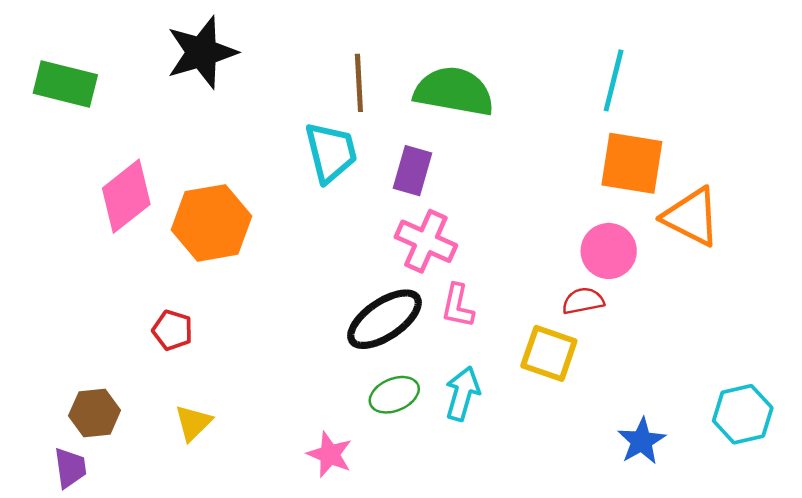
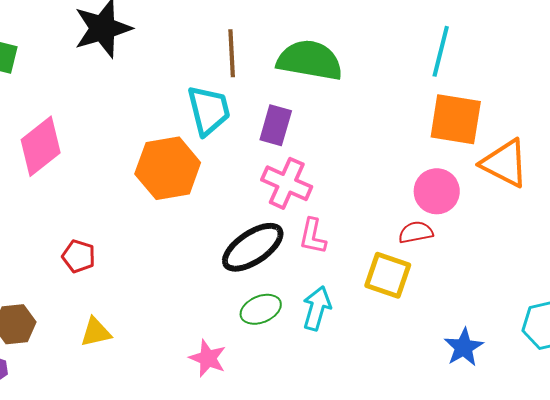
orange hexagon: (211, 223) -> (168, 168), moved
yellow triangle: (193, 423) -> (96, 332), turned 32

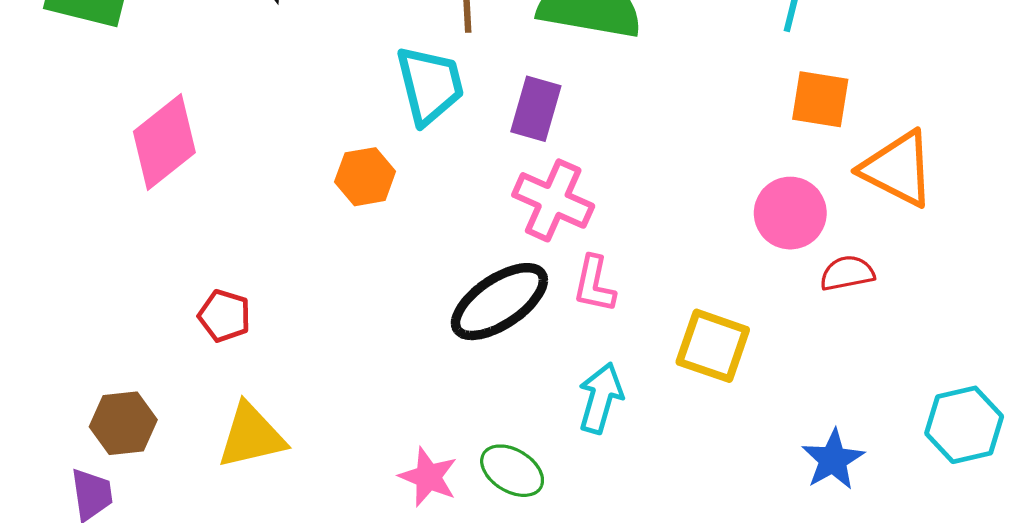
orange square: (456, 119) -> (820, 99), size x0.7
orange hexagon: (168, 168) -> (365, 177), size x0.6
red semicircle: (416, 232) -> (847, 273), moved
green ellipse: (261, 309) -> (512, 471), moved, turned 54
yellow triangle: (96, 332) -> (251, 436), size x1.4

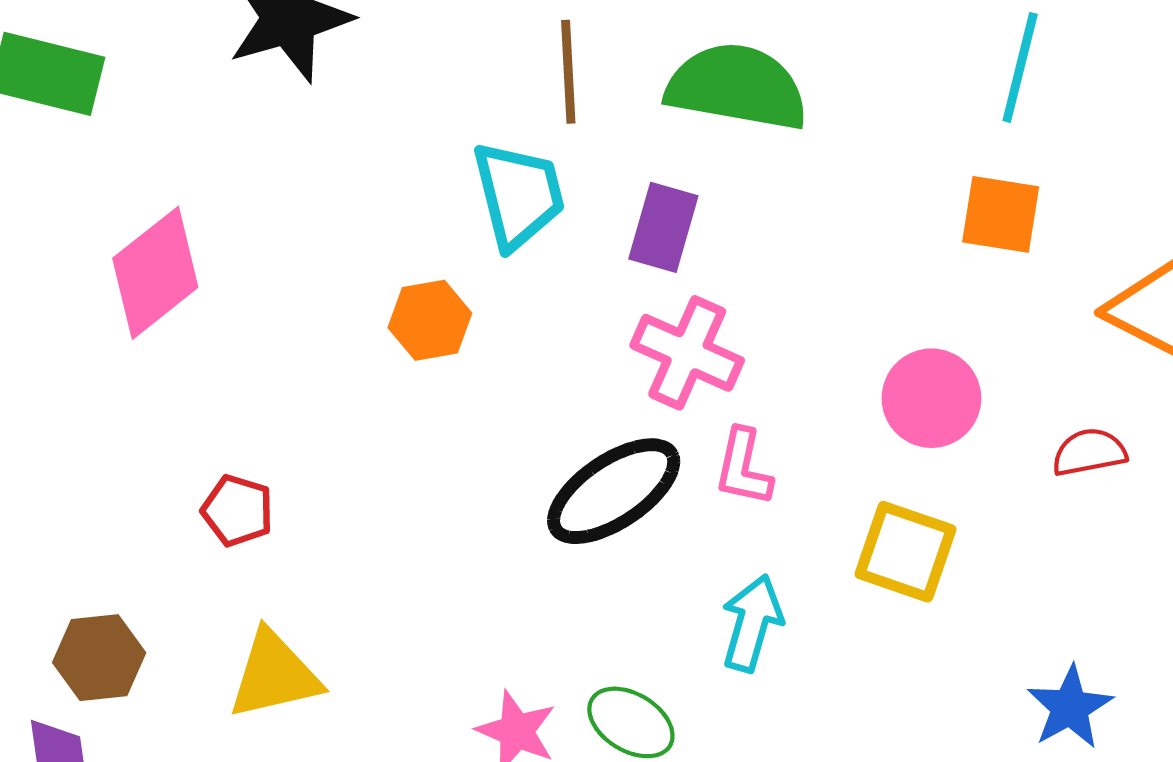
orange square: (820, 99) -> (1001, 214), moved
pink circle: (790, 213) -> (931, 398), moved

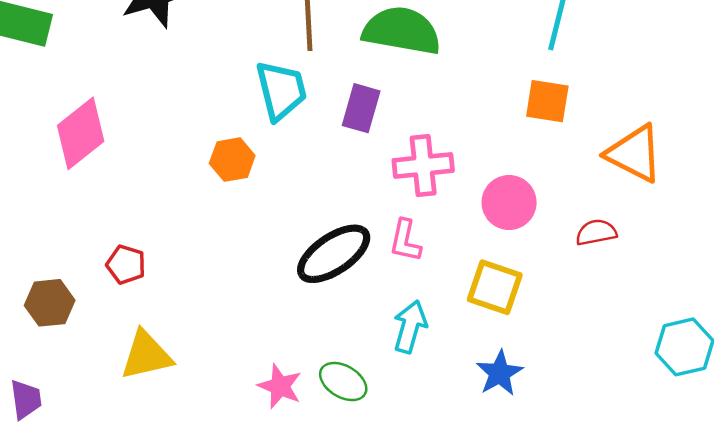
pink cross: (687, 353) -> (423, 166), moved, turned -30
brown hexagon: (99, 658) -> (50, 303), moved
blue star: (1070, 707) -> (500, 373), moved

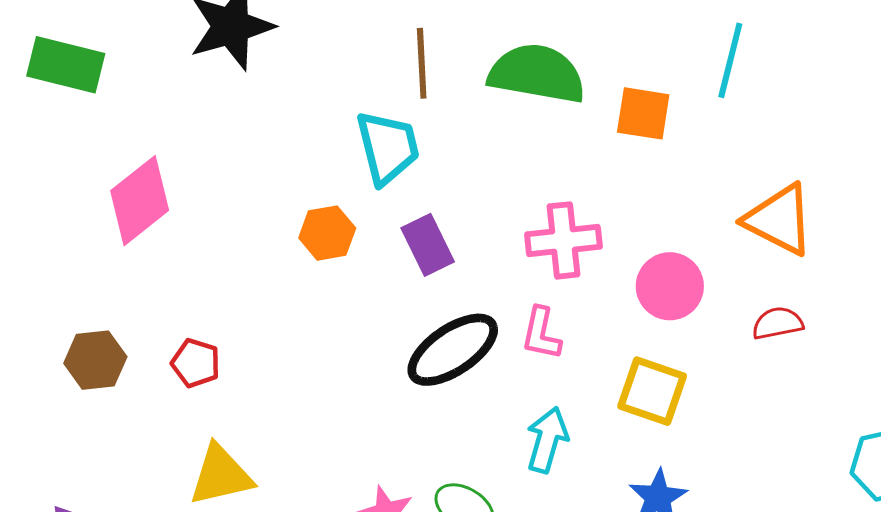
orange square: (547, 101) -> (643, 113), moved
purple rectangle: (361, 108) -> (428, 245), moved, turned -42
orange triangle: (634, 154) -> (779, 220), moved
brown hexagon: (50, 303) -> (95, 360), moved

